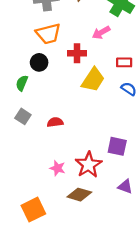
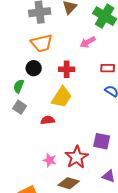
red cross: (77, 53) -> (67, 69), moved
yellow trapezoid: (93, 80) -> (62, 97), moved
gray square: (23, 116) -> (20, 107), moved

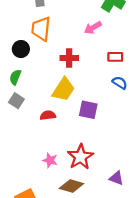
orange trapezoid: (42, 43) -> (41, 29), turned 110
black circle: (34, 68) -> (21, 49), moved
purple square: (102, 141) -> (88, 110), moved

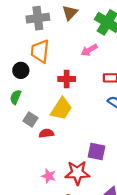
gray square: (16, 101) -> (30, 119), moved
purple square: (88, 110) -> (97, 151), moved
red star: (80, 157) -> (77, 173), turned 30

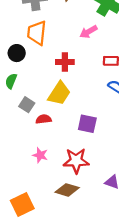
purple square: (97, 151) -> (87, 124), moved
pink star: (49, 176) -> (40, 155), moved

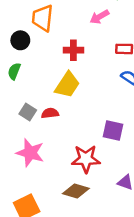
gray square: (27, 105) -> (28, 112), moved
purple square: (87, 124) -> (113, 131), moved
pink star: (40, 155) -> (30, 153), moved, size x1.6

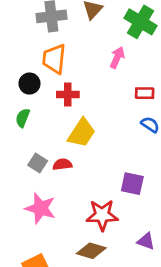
pink arrow: (99, 17) -> (117, 57), turned 144
red cross: (73, 50) -> (68, 94), moved

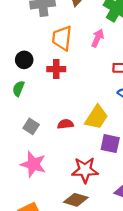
orange trapezoid: (54, 59) -> (62, 38), moved
yellow trapezoid: (82, 133) -> (96, 117), moved
red semicircle: (62, 164) -> (65, 124), moved

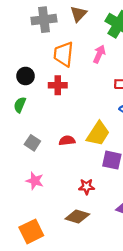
pink star: (33, 164) -> (35, 181), size x0.7
red star: (85, 170) -> (87, 187), size x0.6

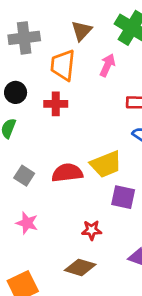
brown triangle: (78, 14) -> (82, 31), moved
gray cross: (44, 20) -> (24, 38), moved
yellow trapezoid: (98, 134) -> (106, 164), turned 35
red semicircle: (67, 141) -> (67, 173), size x1.5

